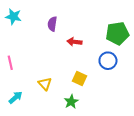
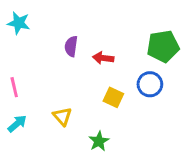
purple semicircle: (52, 24) -> (71, 46), moved
yellow square: (80, 79) -> (113, 97), moved
cyan arrow: (16, 97) -> (17, 124), moved

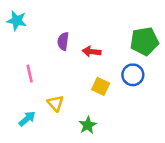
pink line: (14, 87) -> (30, 74), moved
cyan arrow: (17, 124) -> (27, 119), moved

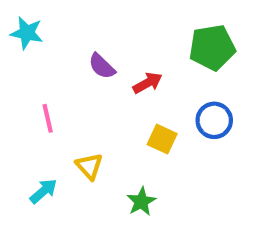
purple semicircle: (63, 41) -> (102, 66), turned -54
green pentagon: (144, 41) -> (212, 47), moved
red arrow: (92, 52) -> (148, 83), turned 144

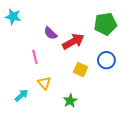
red arrow: (148, 83) -> (73, 41), size x1.5
pink line: (48, 118) -> (35, 57), moved

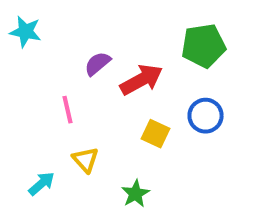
purple semicircle: (50, 33) -> (98, 64), turned 96

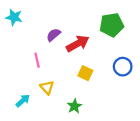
blue circle: (206, 116) -> (123, 67), moved

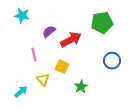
cyan star: (14, 17) -> (22, 16), moved
yellow square: (85, 73) -> (62, 67), moved
green star: (74, 106) -> (81, 87), moved

